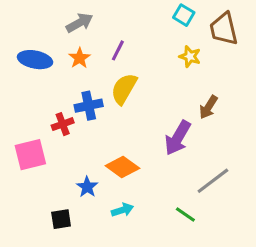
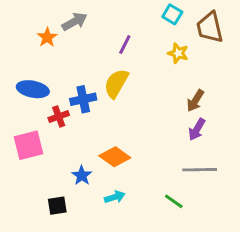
purple line: (118, 50) -> (125, 45), moved
orange star: (79, 58) -> (47, 37), moved
blue ellipse: (35, 60) -> (33, 89), moved
purple arrow: (178, 138) -> (197, 129), moved, size x0.7
gray line: (213, 181) -> (200, 170), turned 36

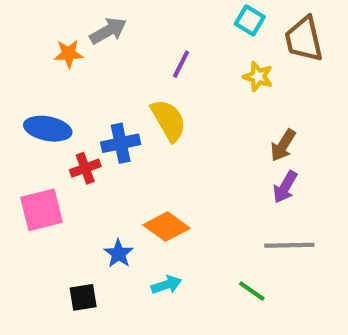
orange star: (47, 37) -> (69, 54), turned 30
yellow semicircle: (116, 83) -> (169, 120), turned 120

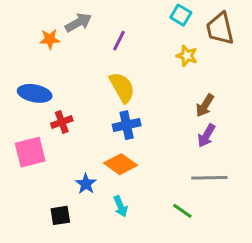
purple line: (181, 64) -> (119, 41), moved
blue cross: (121, 143) -> (127, 125), moved
cyan arrow: (166, 285) -> (121, 206), turned 85

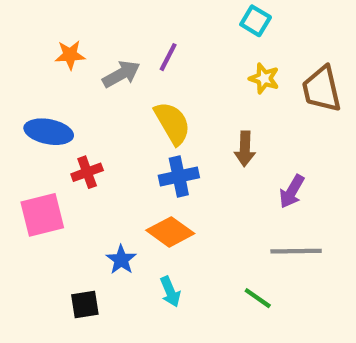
gray arrow: (78, 23) -> (121, 74), moved
brown trapezoid: (220, 29) -> (322, 89), moved
brown arrow: (205, 105) -> (245, 149), moved, turned -30

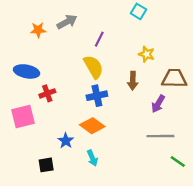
purple line: (168, 57) -> (99, 39), moved
gray arrow: (121, 74) -> (67, 22), moved
yellow star: (264, 78) -> (147, 54), moved
brown trapezoid: (322, 89) -> (174, 78), moved, turned 104
green line: (258, 298) -> (178, 161), moved

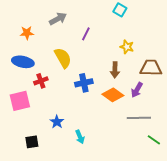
orange star: (38, 30) -> (27, 33), moved
yellow semicircle: (93, 67) -> (63, 58), moved
orange diamond: (92, 126) -> (113, 95), moved
black square: (46, 165) -> (32, 142), moved

